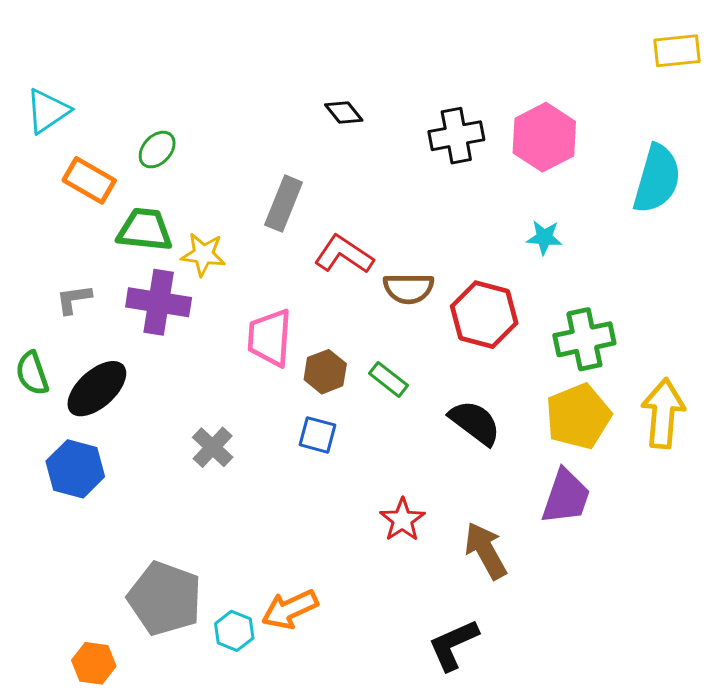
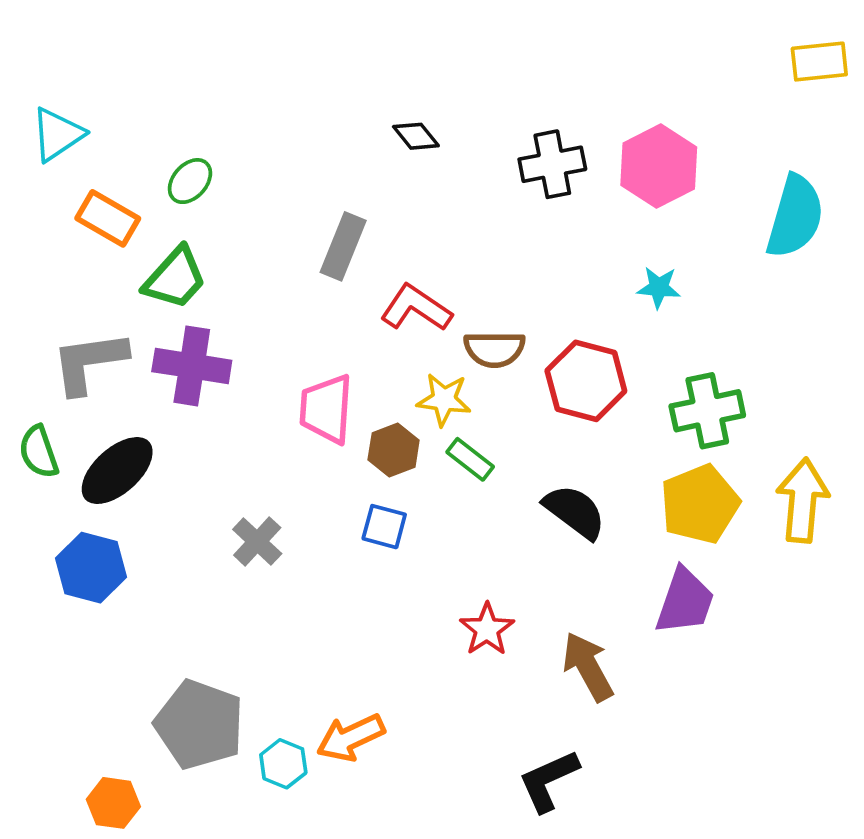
green trapezoid: (145, 230) -> (175, 278), turned 126
yellow star: (203, 254) -> (444, 400), moved
gray L-shape: (74, 299) -> (89, 362), size x1.8

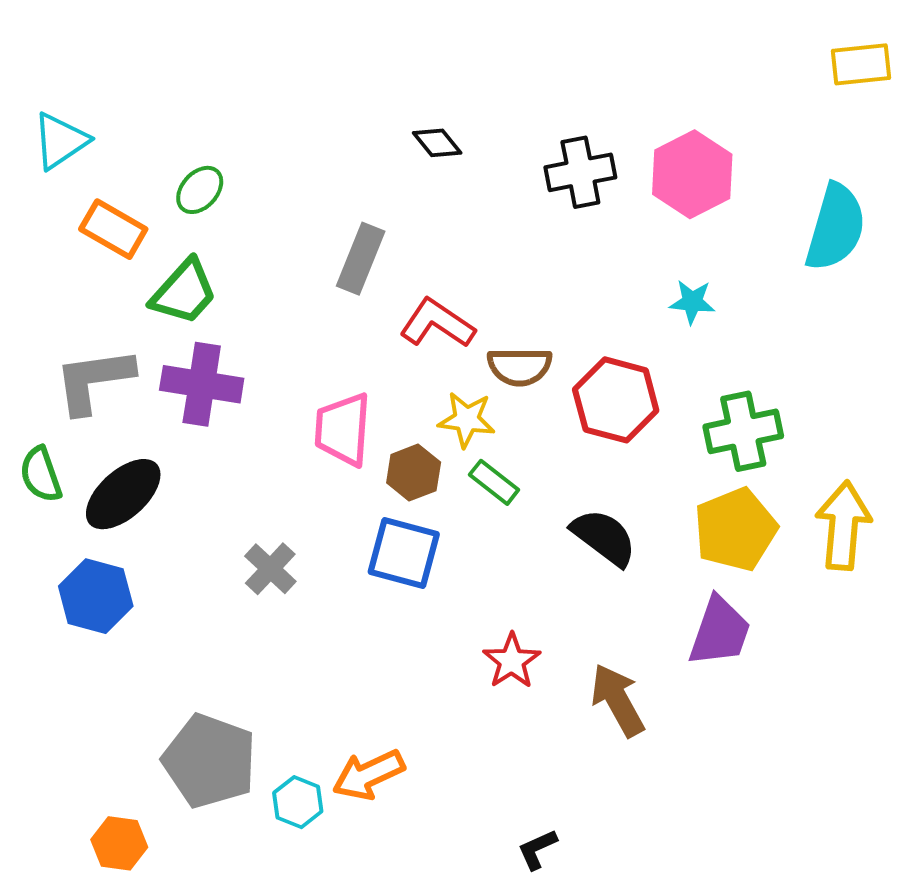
blue square: (384, 527) -> (404, 553), size x1.5
black L-shape: (549, 781) -> (537, 849), moved, size x0.6

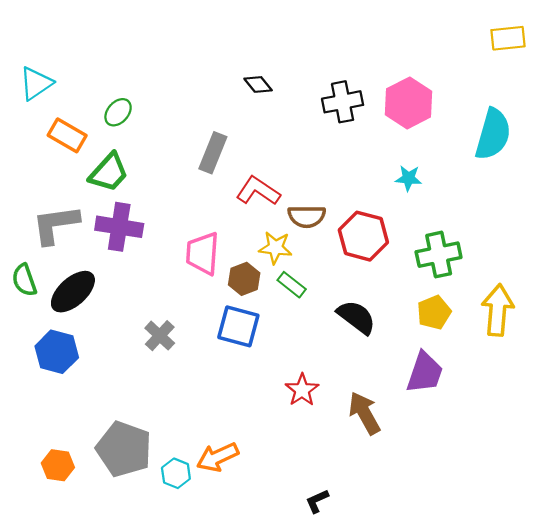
yellow pentagon: (735, 529) -> (434, 312), size x0.7
orange hexagon: (119, 843) -> (58, 465), moved

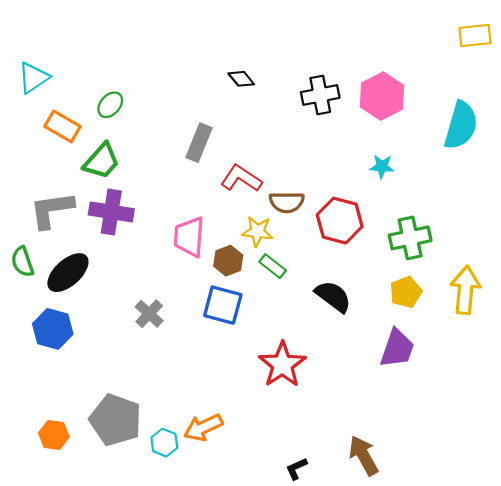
red star: (302, 390) -> (282, 365), size x1.5
brown arrow: (365, 413) -> (364, 456), moved

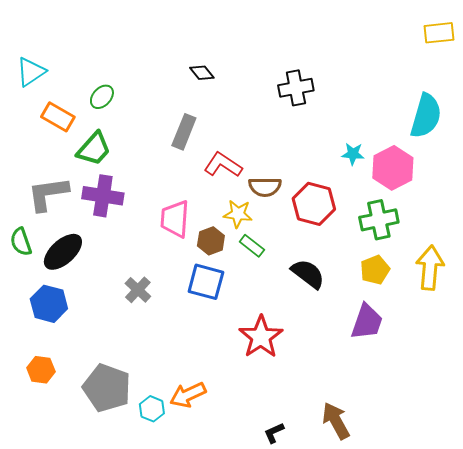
black diamond: (241, 79) -> (202, 73), moved
pink hexagon: (382, 96) -> (393, 168), moved
orange hexagon: (54, 435) -> (41, 370), moved

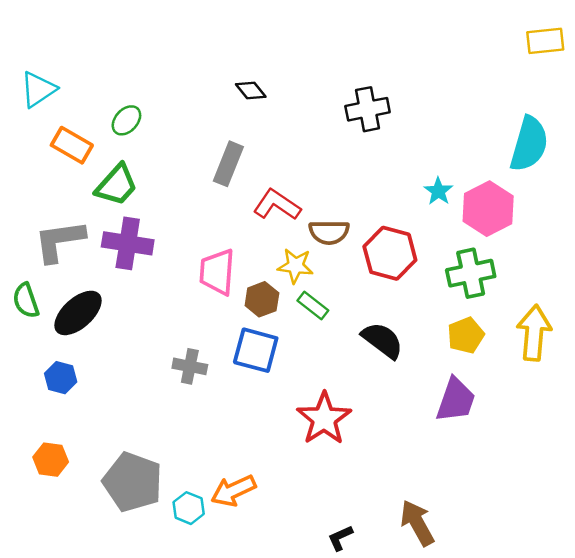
cyan star: (353, 154) -> (438, 191), turned 30
gray cross: (138, 290) -> (190, 366), moved, turned -32
blue hexagon: (49, 304) -> (61, 378), size x0.7

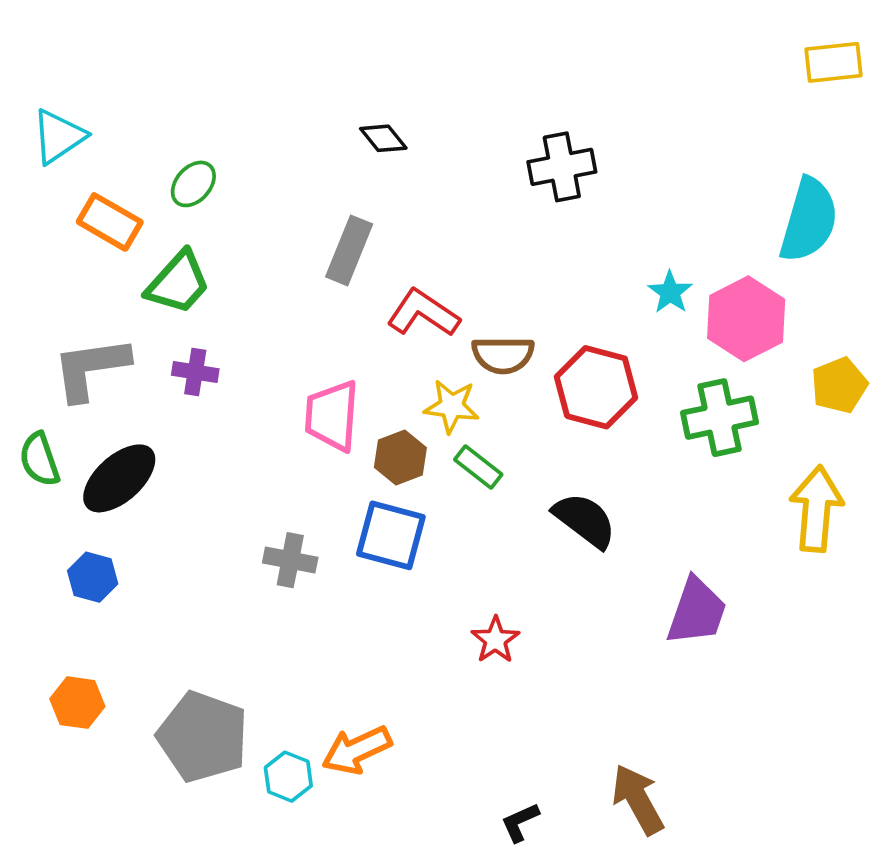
purple cross: (128, 243) -> (195, 372), size x0.6
yellow pentagon: (466, 335) -> (839, 385), moved
red star: (324, 419) -> (495, 640), size x0.6

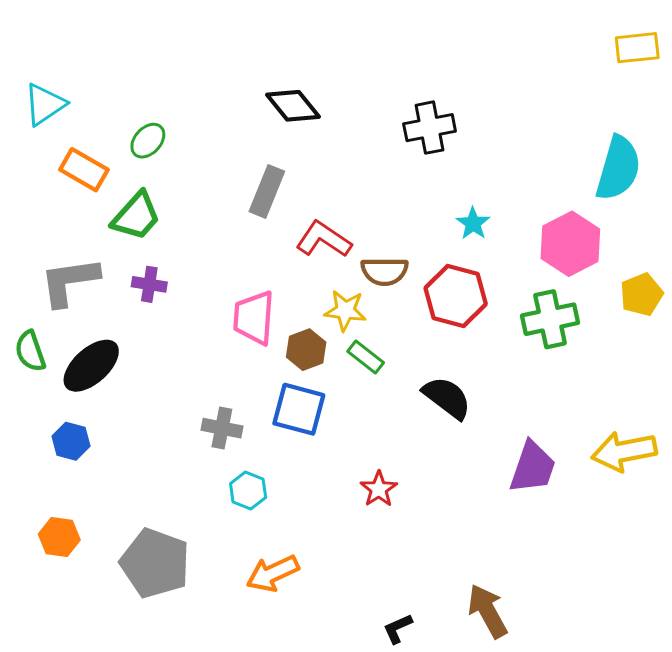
black diamond: (383, 138) -> (293, 106), size x1.5
cyan star: (670, 292) -> (473, 223), moved
yellow arrow: (816, 509) -> (624, 451), moved, turned -106
cyan hexagon: (288, 777) -> (248, 491), moved

